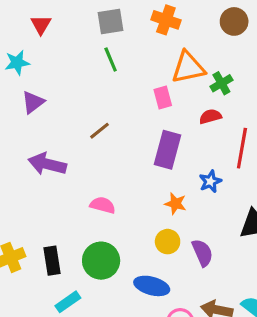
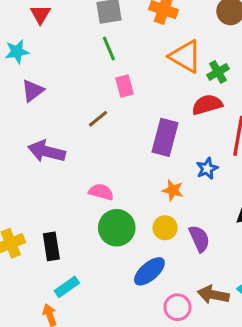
orange triangle: (188, 67) -> (185, 56), turned 42
pink rectangle: (163, 97) -> (125, 86), moved
red semicircle: (210, 116) -> (207, 105), size x1.4
green circle: (101, 261) -> (117, 228), moved
blue ellipse: (152, 286) -> (149, 271), turned -56

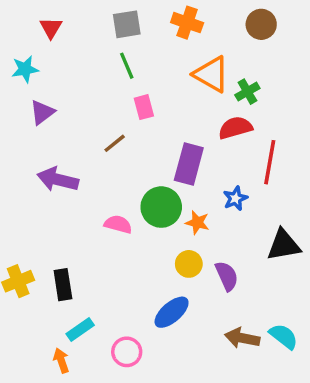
green circle: (117, 228) -> (161, 207), moved
pink circle: (177, 307) -> (127, 352), moved

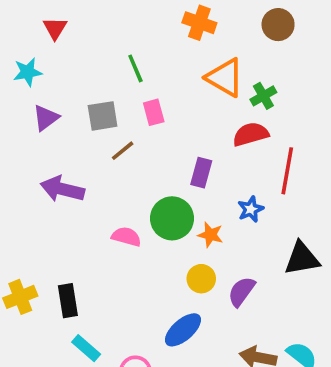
gray square: (127, 24) -> (103, 116), moved
purple rectangle: (189, 164) -> (201, 173), size x0.7
purple semicircle: (227, 276) -> (241, 291), turned -120
cyan rectangle: (80, 329) -> (86, 348), turned 76

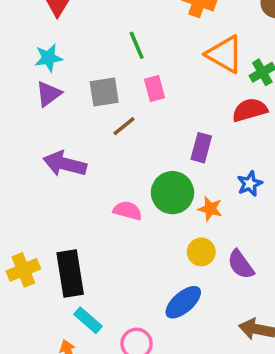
cyan star: (28, 72) -> (49, 58), moved
purple semicircle: (241, 291) -> (241, 264), turned -72
black rectangle: (68, 301) -> (70, 273), size x1.4

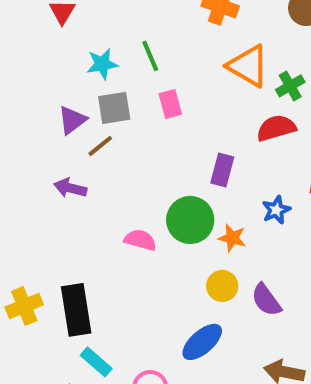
cyan star: (49, 58) -> (102, 64), moved
purple triangle: (49, 94) -> (72, 120), moved
brown line: (124, 126) -> (100, 146), moved
purple arrow: (65, 164) -> (70, 188), size x0.7

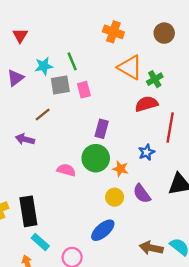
gray square: (114, 108) -> (60, 85), moved
purple triangle: (72, 120) -> (15, 78), moved
purple rectangle: (222, 170) -> (102, 129), moved
purple semicircle: (266, 300) -> (142, 194), moved

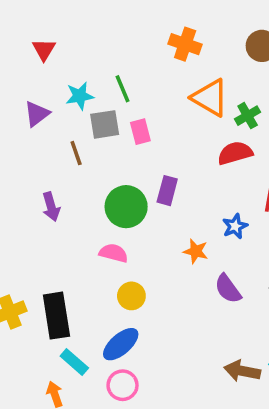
brown line: (43, 115) -> (76, 153), moved, turned -70
purple arrow: (25, 139) -> (51, 207), turned -120
green circle: (96, 158) -> (126, 207), moved
yellow circle: (115, 197) -> (131, 296), moved
blue ellipse: (103, 230) -> (121, 344), moved

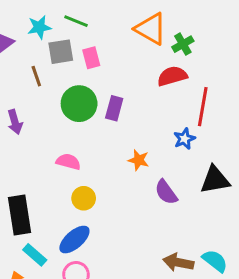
green line: (123, 89) -> (76, 21), turned -45
green circle: (126, 207) -> (79, 104), moved
blue star: (235, 226) -> (184, 139), moved

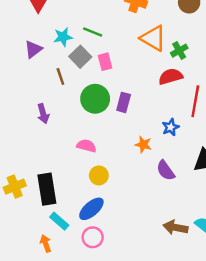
gray square: (61, 52) -> (80, 57), turned -35
blue star: (184, 139) -> (171, 127), moved

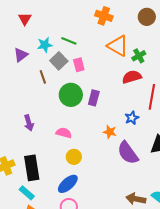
purple arrow: (43, 114) -> (29, 123), moved
purple semicircle: (166, 170) -> (128, 153), size x1.4
cyan rectangle: (59, 221) -> (27, 193), moved

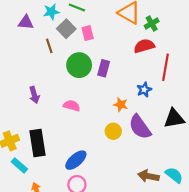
purple triangle: (21, 55) -> (26, 22), turned 42
yellow circle: (74, 157) -> (113, 131), moved
cyan rectangle: (27, 193) -> (19, 165), moved

